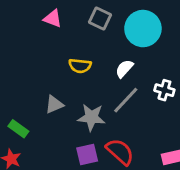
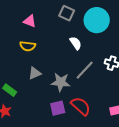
pink triangle: (53, 18) -> (30, 21), moved
yellow semicircle: (80, 66) -> (28, 46), moved
white semicircle: (124, 69) -> (76, 43), moved, turned 104

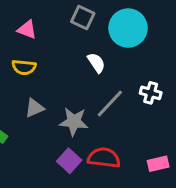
red semicircle: (81, 106) -> (104, 158), turned -35
purple square: (58, 108) -> (69, 161), turned -35

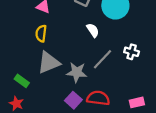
yellow semicircle: (24, 67) -> (41, 33), turned 91
gray triangle: (34, 108) -> (49, 63), size x1.6

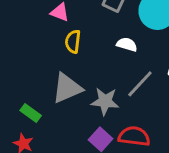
white semicircle: (93, 30) -> (127, 44), turned -40
yellow semicircle: (41, 33) -> (73, 42), moved

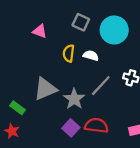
yellow semicircle: (73, 42) -> (69, 53), moved
gray star: (105, 101) -> (74, 99), turned 30

